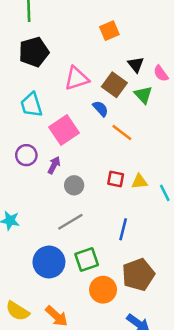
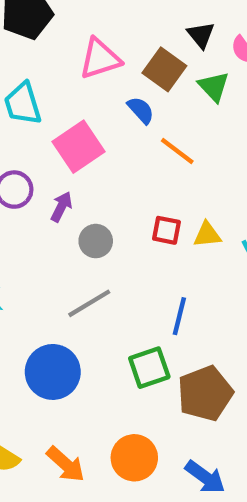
green square: (87, 259) -> (149, 368), moved
orange circle: (103, 290) -> (134, 458), moved

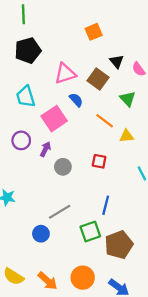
green triangle: (214, 87) -> (128, 99), moved
blue semicircle: (141, 110) -> (76, 100), moved
yellow triangle: (207, 235) -> (127, 136), moved
gray line: (89, 303) -> (60, 212), moved
blue circle: (53, 372) -> (41, 234), size x0.6

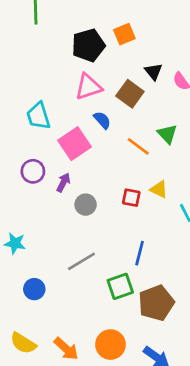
black pentagon: (28, 50) -> (88, 45), moved
green triangle: (128, 99) -> (167, 134), moved
yellow triangle: (127, 136) -> (159, 189), moved, turned 32
blue circle: (41, 234) -> (34, 289), moved

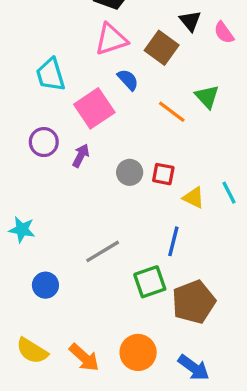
yellow triangle: (159, 189) -> (194, 198), moved
gray circle: (86, 205) -> (130, 172), moved

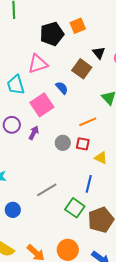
pink triangle: (111, 39) -> (38, 64), moved
orange line: (172, 112) -> (88, 122), moved, turned -60
green square: (150, 282) -> (75, 208), turned -36

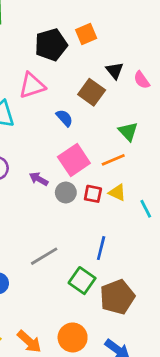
pink square: (42, 105) -> (74, 160), moved
orange line: (88, 122) -> (113, 160), moved
purple arrow: (34, 133) -> (39, 179), moved, turned -88
yellow triangle: (101, 158) -> (117, 192), moved

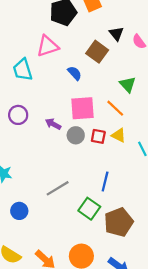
pink square: (74, 160) -> (83, 108), turned 30
orange line: (113, 160) -> (115, 108), turned 66

